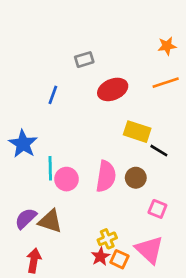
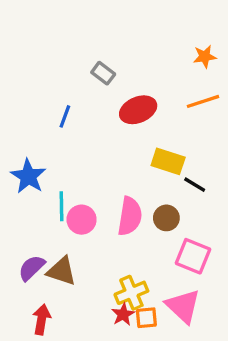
gray rectangle: (84, 60) -> (103, 73), turned 54
pink square: (157, 209) -> (193, 256), size x1.5
yellow cross: (107, 239) -> (131, 293), size x1.4
orange square: (119, 259) -> (146, 318), turned -30

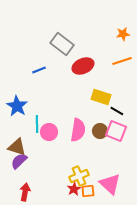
gray rectangle: (103, 73) -> (62, 44), size x1.6
blue line: (65, 116) -> (39, 70), turned 48
pink square: (193, 256) -> (116, 131), moved
brown triangle: (62, 271) -> (17, 147), moved

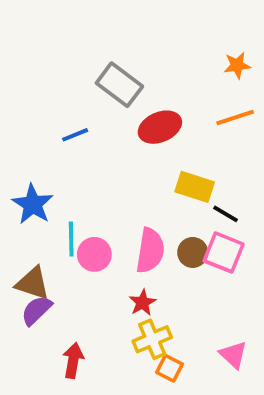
pink triangle: (110, 184) -> (233, 355), moved, size x0.7
red star: (74, 189) -> (143, 303), moved
orange square: (88, 191) -> (170, 368), turned 32
red arrow: (25, 192) -> (73, 360), moved

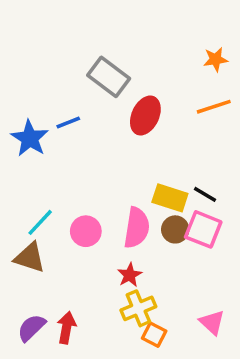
red ellipse: (160, 127) -> (145, 116), turned -42
yellow rectangle: (195, 187) -> (170, 198), moved
blue star: (33, 204) -> (30, 138), moved
cyan line: (71, 239) -> (40, 222), moved, turned 44
purple semicircle: (36, 310) -> (31, 328), moved

